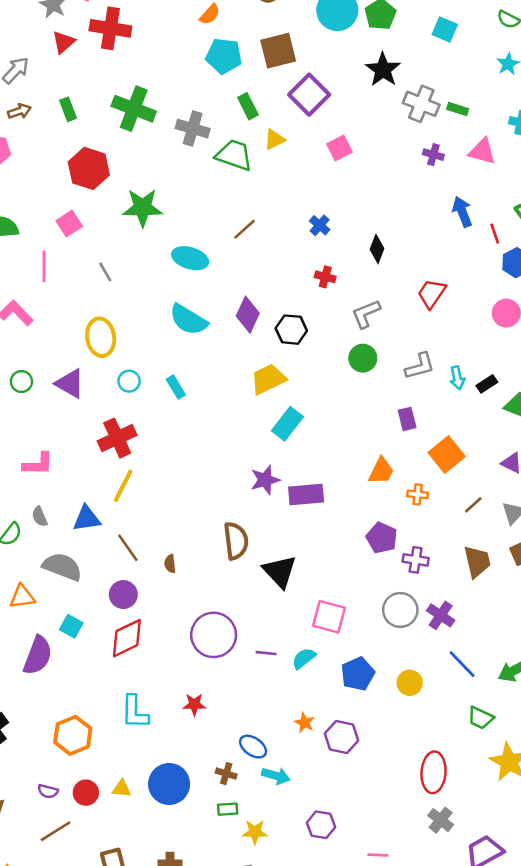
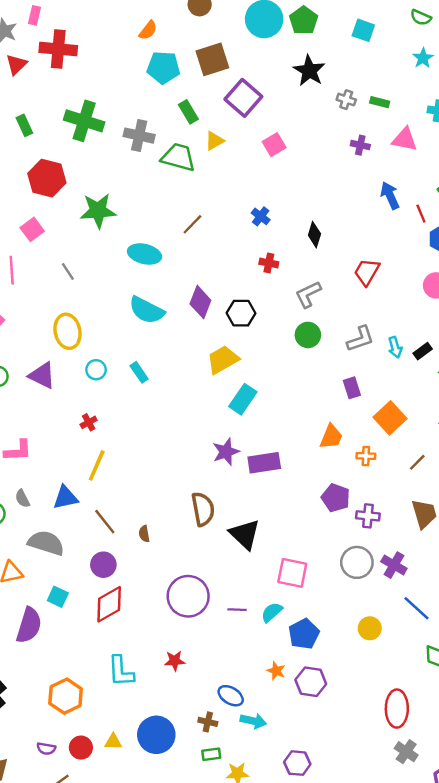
gray cross: (421, 104) -> (346, 100), size x0.6
red cross: (117, 438) -> (89, 422), size x0.5
blue pentagon: (358, 674) -> (304, 634), moved

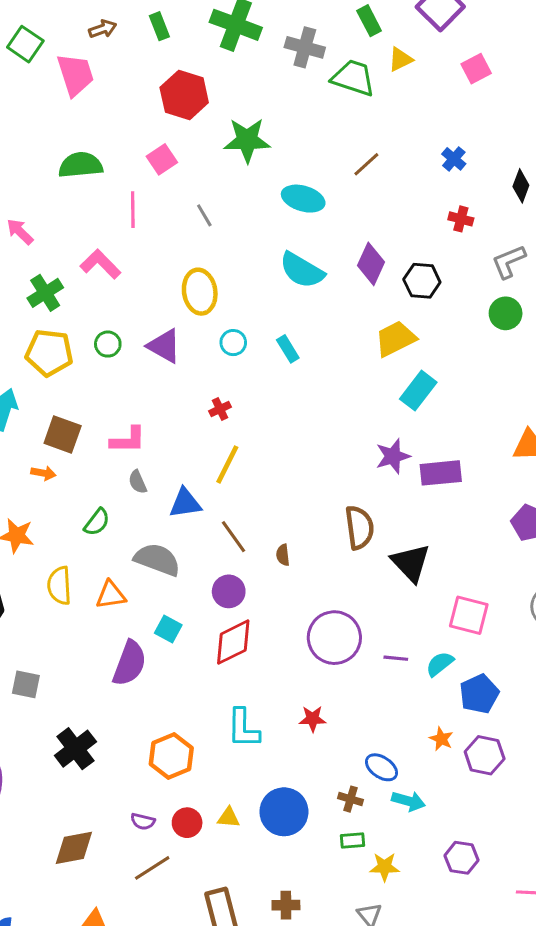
gray semicircle: (22, 499) -> (138, 482), moved

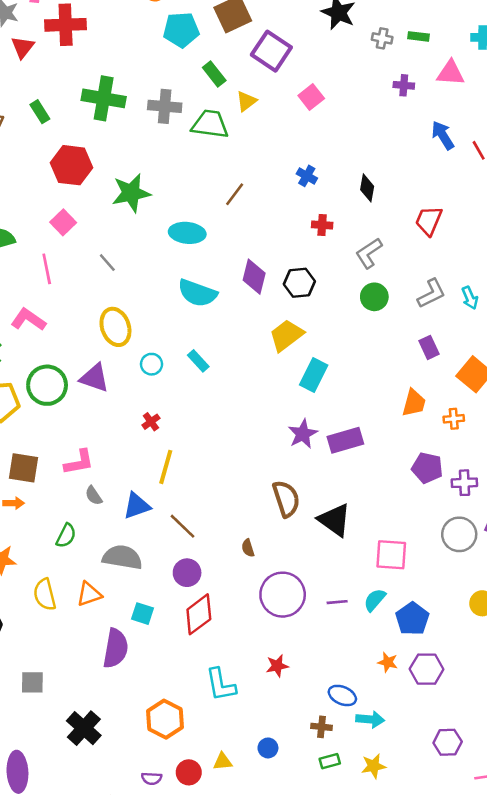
green circle: (108, 344) -> (47, 385), size x1.8
brown semicircle: (283, 555) -> (248, 548), moved
blue circle: (284, 812) -> (268, 748), size x0.5
purple hexagon: (462, 858) -> (448, 742), moved
yellow star: (385, 867) -> (373, 766), moved

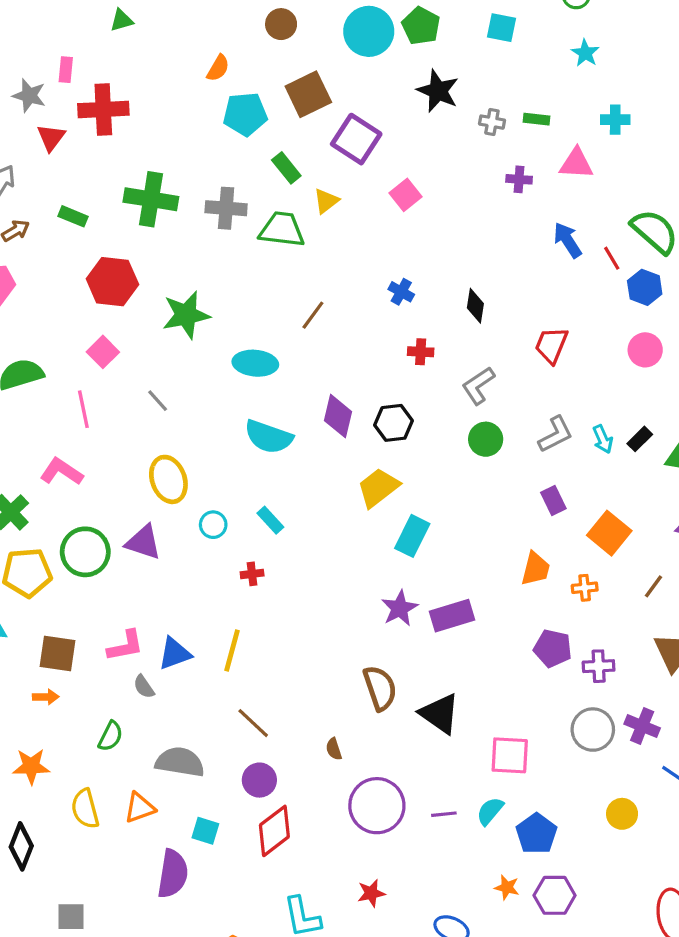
green rectangle: (40, 112) -> (73, 216), turned -35
red cross: (151, 422) -> (252, 574), moved, turned 30
blue triangle: (137, 506) -> (175, 654), moved

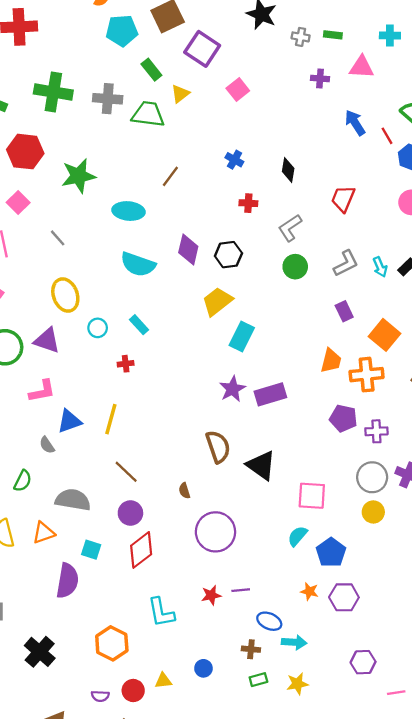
orange cross: (585, 588) -> (367, 375), size x1.8
pink L-shape: (125, 646) -> (42, 391), moved
purple line: (444, 814) -> (241, 590), moved
yellow circle: (622, 814) -> (373, 512), moved

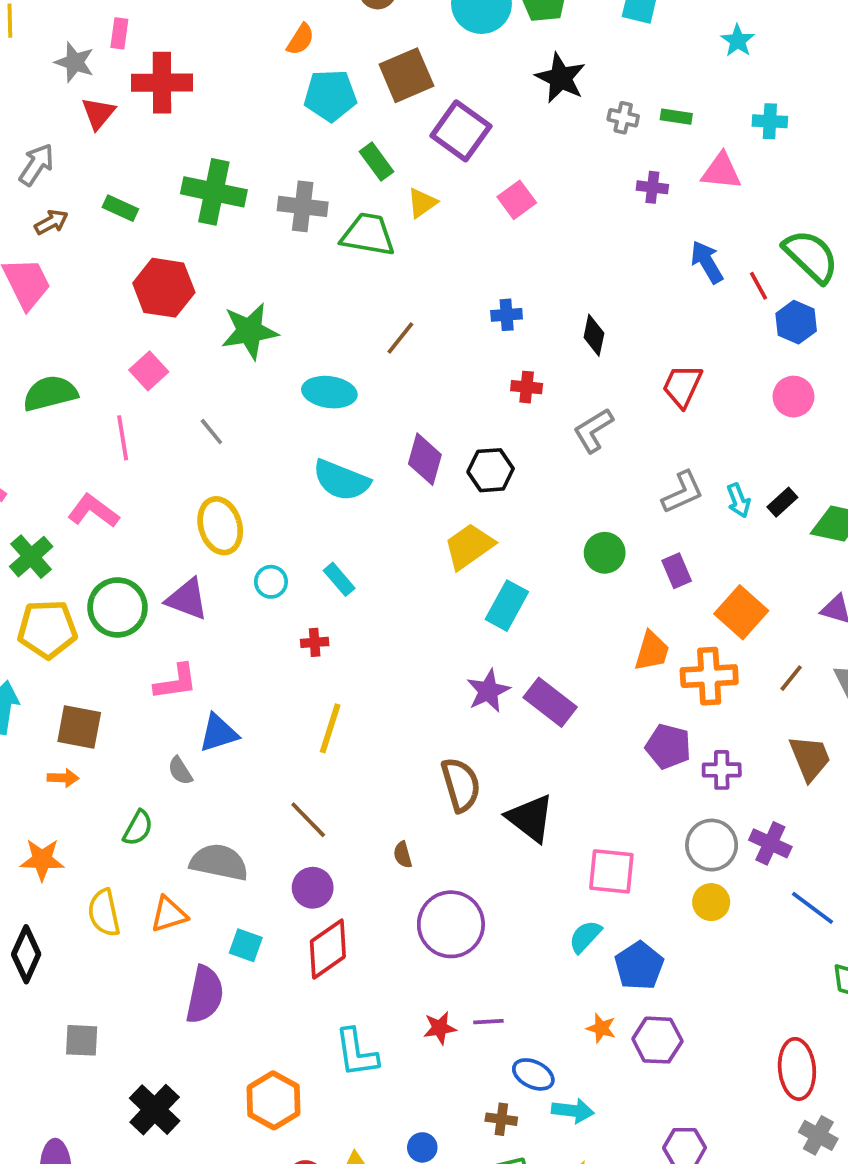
blue cross: (234, 160) -> (507, 315), turned -36
green circle: (295, 267) -> (605, 553), moved
purple rectangle: (270, 394) -> (550, 702), turned 52
yellow line: (111, 419) -> (330, 728), moved

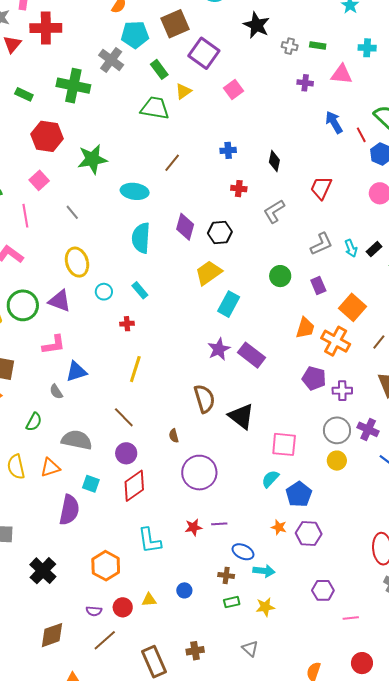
gray cross: (303, 206) -> (111, 60), moved, turned 30
cyan semicircle: (341, 480) -> (141, 238), turned 72
orange cross: (709, 676) -> (336, 341), turned 32

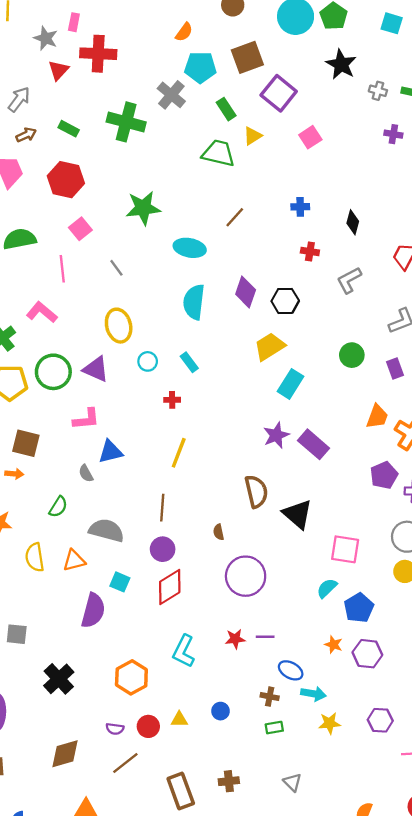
red hexagon: (47, 136) -> (66, 180), moved
purple pentagon: (314, 378) -> (384, 475), turned 30
brown line: (124, 417) -> (162, 508), turned 45
cyan L-shape: (150, 541) -> (184, 651), turned 32
yellow star: (265, 607) -> (330, 723), moved

